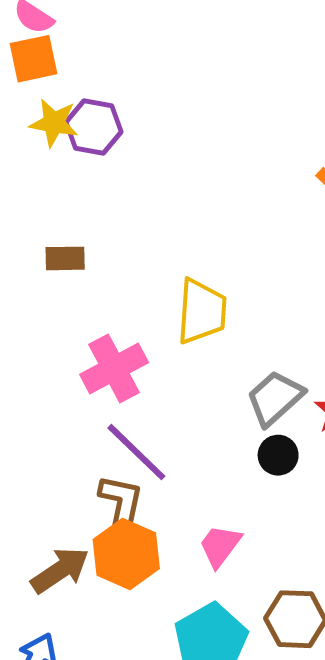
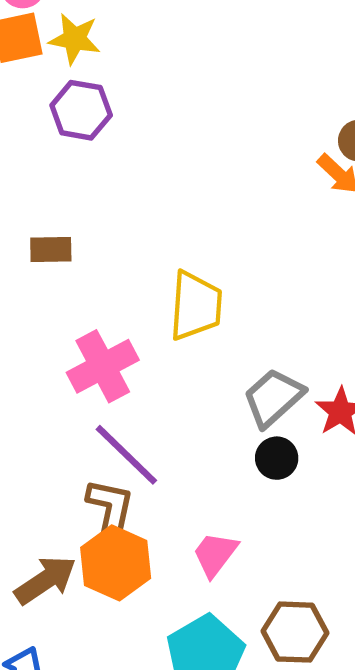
yellow star: (54, 123) -> (75, 39), moved

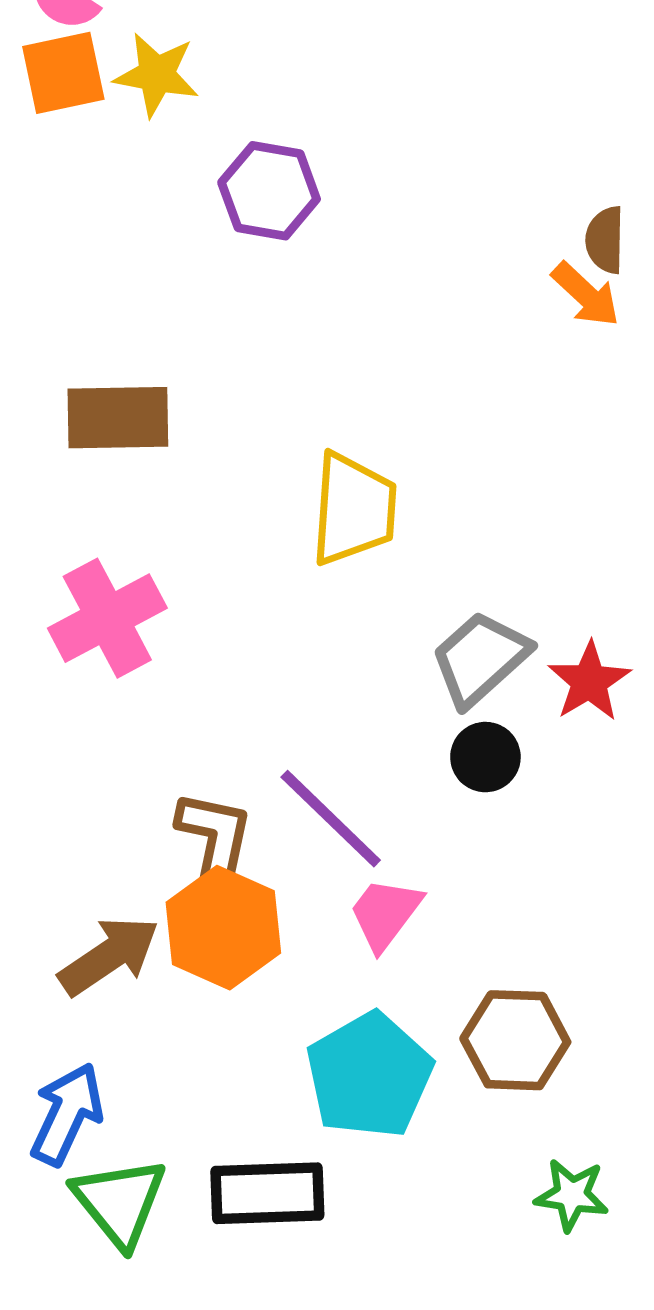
purple hexagon: (81, 110) -> (269, 191), moved
brown rectangle: (51, 250) -> (118, 418), size x1.5
pink cross: (103, 366) -> (107, 618), moved
purple line: (126, 455) -> (331, 819), moved

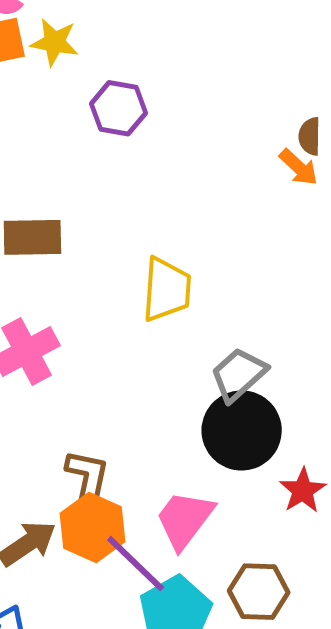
red star: (589, 681) -> (303, 491), moved
black circle: (485, 757) -> (242, 430), size x2.0
purple line: (331, 819) -> (136, 564), moved
pink trapezoid: (385, 914) -> (185, 520), size x1.4

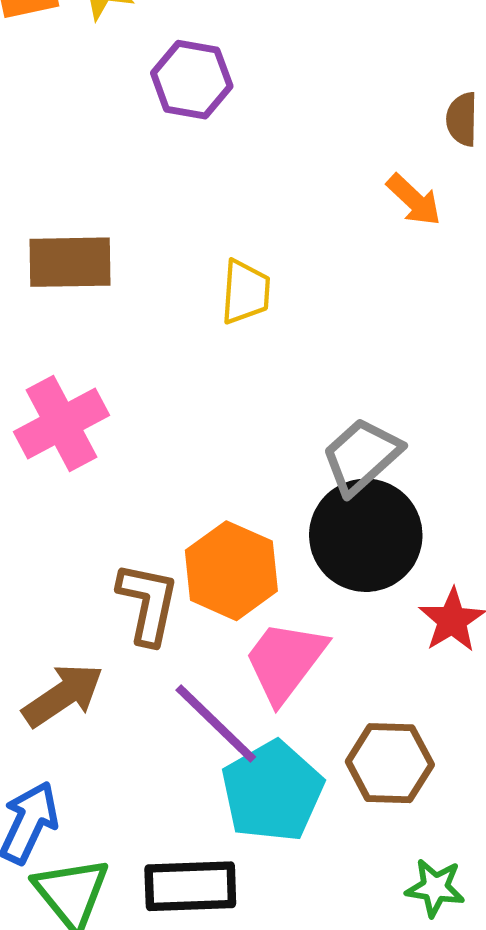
orange arrow: (299, 167) -> (414, 200), moved
yellow trapezoid: (167, 289) -> (245, 292), moved, size x0.7
orange hexagon: (93, 528) -> (231, 571), moved

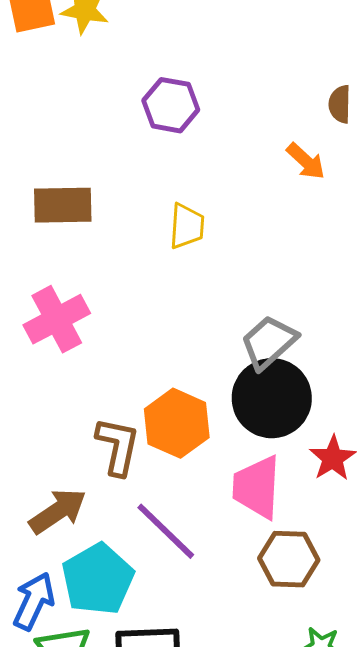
purple hexagon: (192, 80) -> (171, 105), moved
pink trapezoid: (285, 661) -> (257, 487), moved, turned -34
cyan pentagon: (272, 791) -> (98, 579), moved

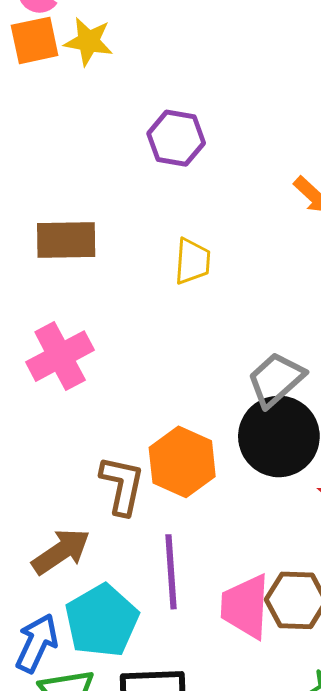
pink trapezoid: (257, 487) -> (245, 606), moved
purple line: (166, 531) -> (171, 572), turned 42

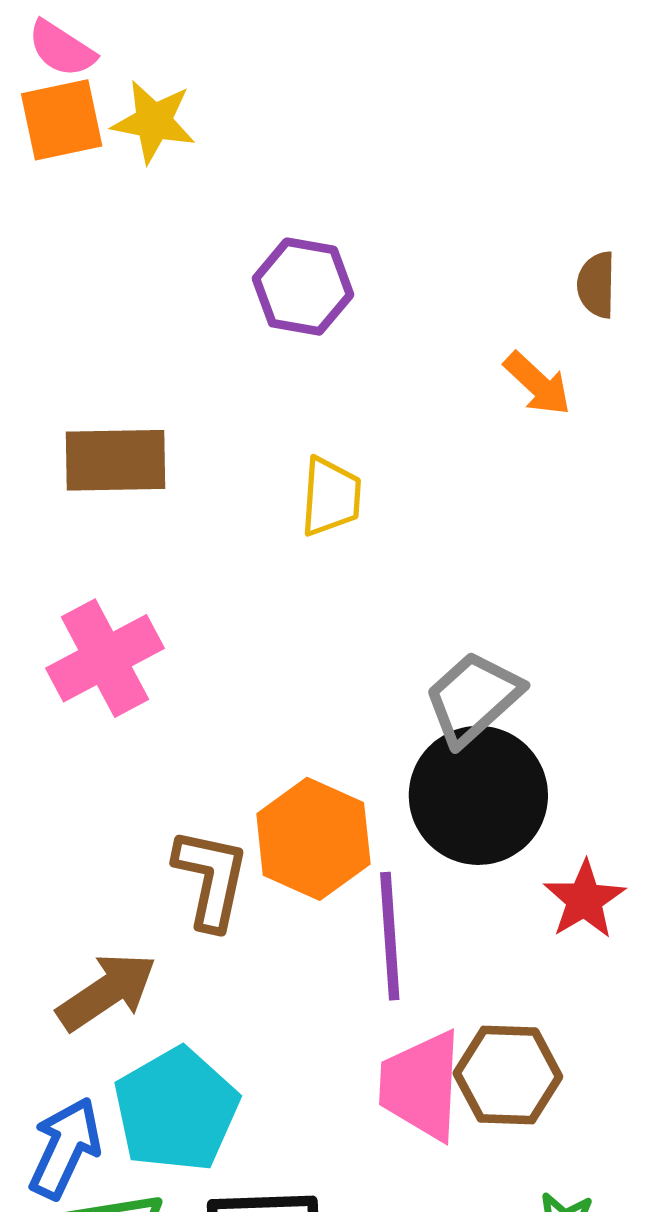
purple line: (171, 572) -> (390, 936), moved

